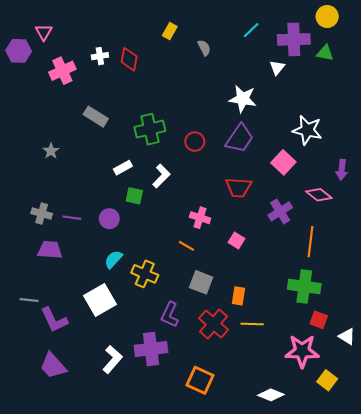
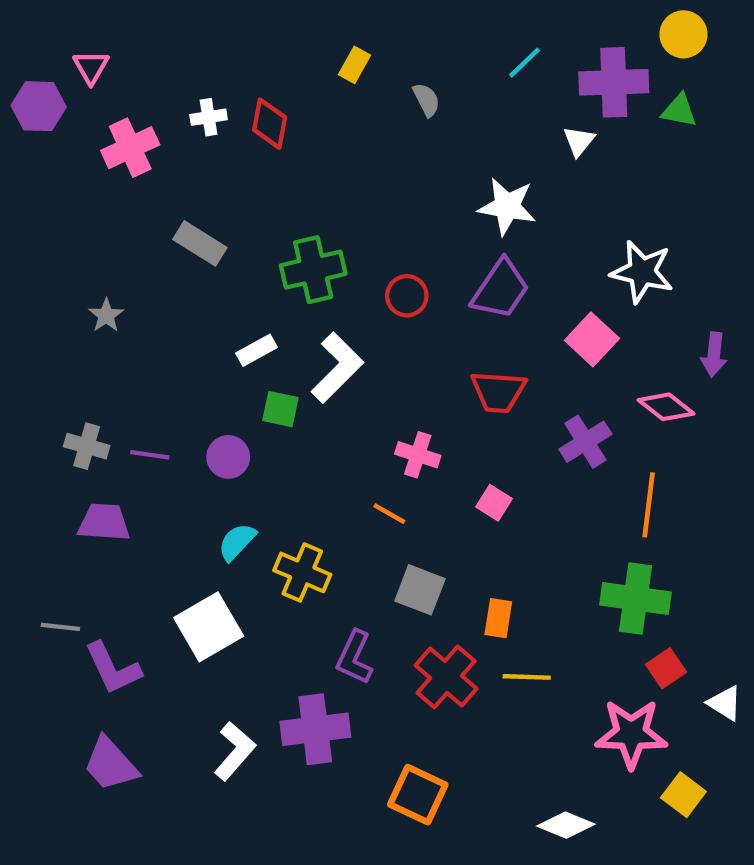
white L-shape: (161, 176) -> (337, 368), size x1.4
red square: (319, 320) -> (666, 668), turned 36

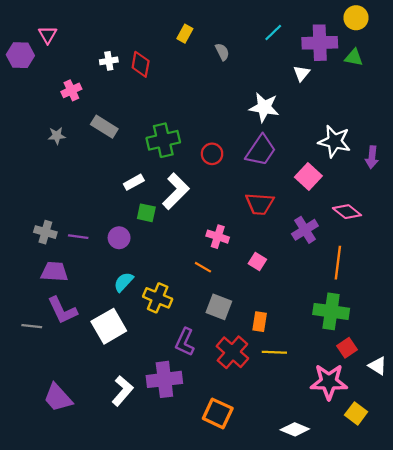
pink cross: (130, 148) -> (71, 90), moved, size x0.7
gray star: (106, 315) -> (57, 136), moved, turned 30
purple arrow: (714, 355) -> (372, 157), moved
purple L-shape: (113, 668) -> (62, 310), moved

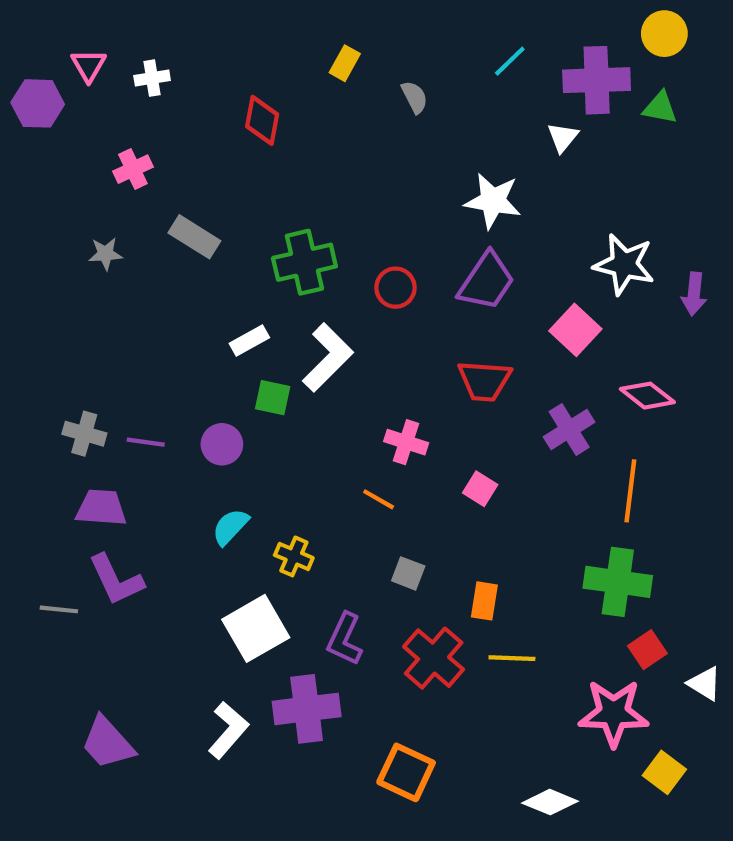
white cross: (109, 61) -> (152, 78), moved
yellow cross: (158, 298) -> (294, 556), size x0.7
gray square: (219, 307) -> (408, 573), size x0.7
white square: (109, 326) -> (256, 628), moved

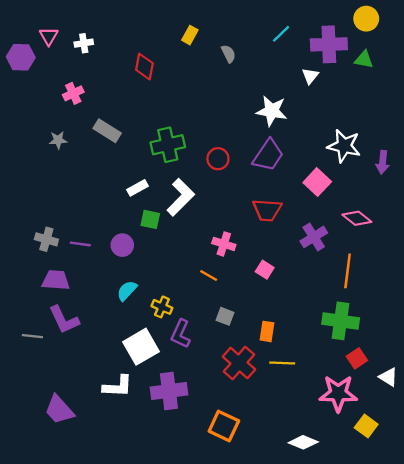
purple L-shape: (345, 639) -> (181, 334), moved
white L-shape: (228, 730) -> (118, 386), moved, turned 52

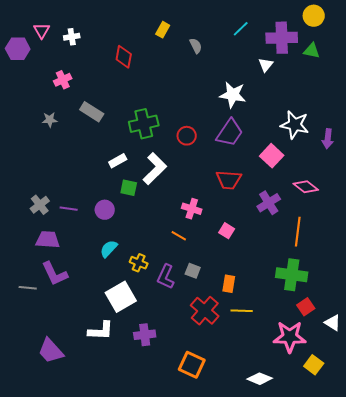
gray cross: (46, 239) -> (40, 205), turned 36
purple L-shape: (181, 334) -> (166, 277), moved
purple cross: (169, 391) -> (145, 335), size x0.7

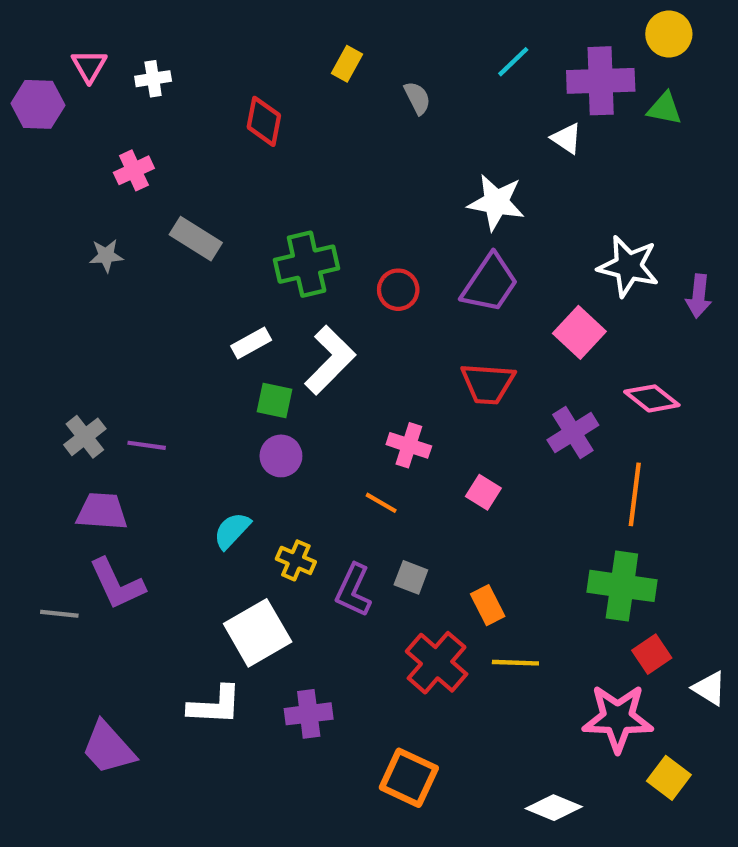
white triangle: (266, 65) -> (567, 138), turned -35
purple circle: (105, 210) -> (281, 456), moved
orange rectangle: (229, 284) -> (488, 605), turned -36

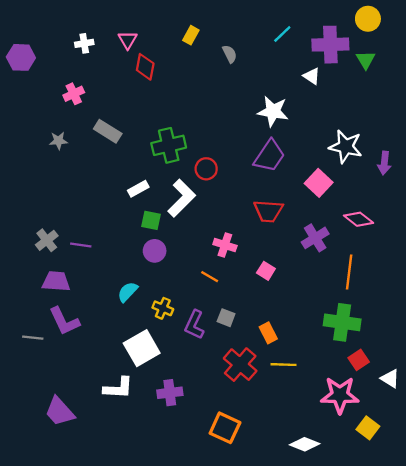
pink triangle: (89, 66) -> (128, 40), moved
green triangle: (665, 109) -> (366, 60), turned 48
red circle: (398, 290) -> (206, 169), moved

